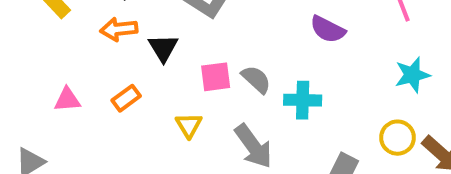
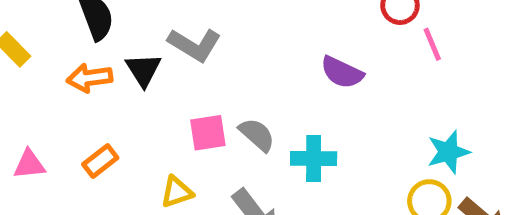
black triangle: (163, 48) -> (143, 70), moved
cyan star: (412, 75) -> (448, 152), moved
yellow triangle: (189, 125) -> (177, 192), turned 44

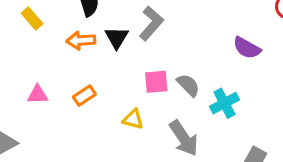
gray L-shape: (195, 45) -> (151, 23), turned -84
cyan cross: (314, 158) -> (224, 103), turned -32
yellow triangle: (177, 192) -> (133, 119), turned 30

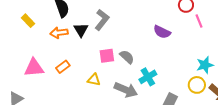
pink triangle: (38, 95) -> (34, 68), size x1.5
cyan cross: (224, 103) -> (148, 77), moved
gray arrow: (184, 138) -> (126, 90), turned -30

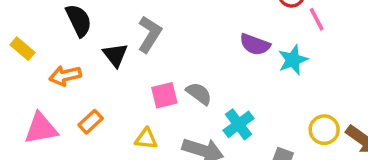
orange arrow: (59, 33) -> (65, 76), moved
cyan star: (205, 65) -> (293, 60), moved

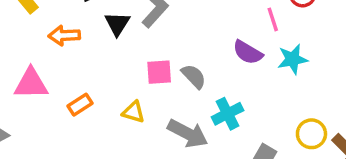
pink line: (317, 19) -> (273, 19), moved
purple semicircle: (255, 45) -> (248, 52), moved
orange rectangle: (91, 122) -> (80, 105), moved

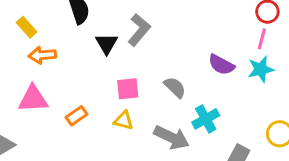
pink line: (273, 19) -> (262, 39), moved, turned 35
orange arrow: (64, 35) -> (42, 55), moved
pink square: (159, 72) -> (128, 89), moved

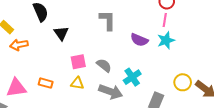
gray L-shape: (139, 30) -> (107, 20), moved, turned -35
gray semicircle: (175, 87) -> (104, 65), moved
pink triangle: (33, 99) -> (16, 88), moved
orange rectangle: (77, 116) -> (46, 83), turned 56

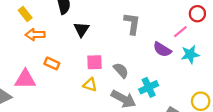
pink line: (165, 20) -> (180, 32), moved, turned 32
orange rectangle: (46, 83) -> (52, 63), moved

